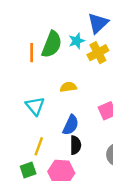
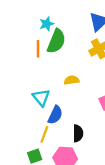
cyan star: (77, 41) -> (47, 24), moved
blue semicircle: (71, 125) -> (55, 115), moved

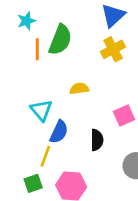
cyan star: (47, 24) -> (26, 21), moved
black semicircle: (78, 133) -> (97, 140), moved

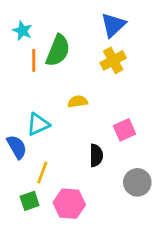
cyan star: (26, 21) -> (22, 31), turned -30
cyan triangle: (41, 110) -> (38, 124), turned 45
blue semicircle: (59, 132) -> (17, 147), moved, turned -55

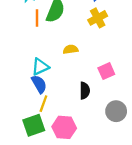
blue semicircle: (17, 147) -> (39, 84), moved
green square: (30, 201) -> (34, 125), size x1.5

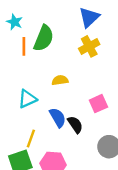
blue semicircle: (39, 84) -> (58, 118), moved
black semicircle: (85, 91) -> (75, 125), turned -35

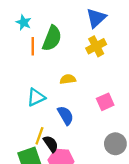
black semicircle: (75, 125) -> (51, 144), moved

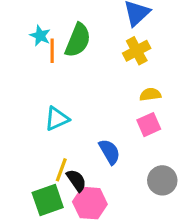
cyan star: (24, 22) -> (40, 36), moved
yellow semicircle: (68, 79) -> (150, 94), moved
blue semicircle: (66, 115) -> (110, 152), moved

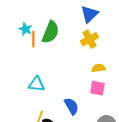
cyan triangle: (57, 119) -> (36, 84), turned 30
pink square: (149, 125) -> (97, 88), turned 35

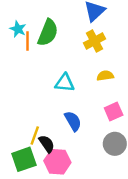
cyan triangle: (36, 84) -> (65, 83), moved
pink square: (97, 88) -> (114, 112), moved, turned -35

